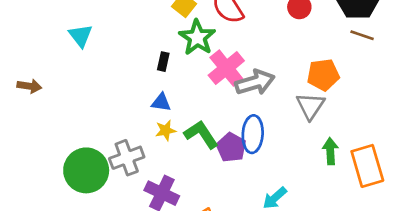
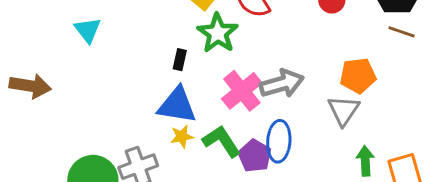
pink cross: (226, 68) -> (242, 91), moved
brown arrow: (29, 86) -> (30, 86), size x1.5
blue triangle: (161, 102) -> (177, 105), size x1.8

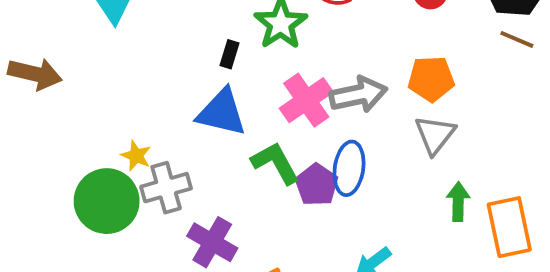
orange pentagon: (358, 76) -> (431, 79), moved
yellow star: (182, 136) -> (136, 156), moved, turned 30

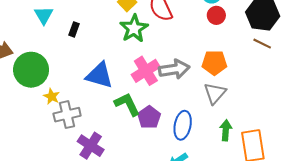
black rectangle: (230, 54) -> (74, 29), moved
blue ellipse: (349, 168) -> (183, 125), moved
green circle: (107, 201) -> (31, 70), moved

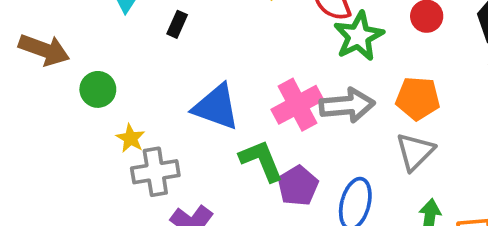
green star: (134, 28) -> (359, 36), moved
green circle: (31, 70) -> (98, 89), size x0.6

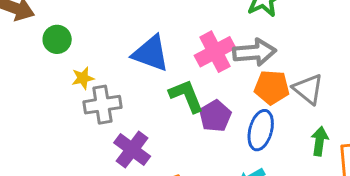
orange pentagon: (418, 98) -> (272, 87), moved
yellow star: (131, 138) -> (83, 78), turned 30
gray triangle: (415, 152) -> (308, 89), turned -36

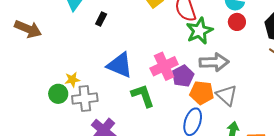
green circle: (57, 39) -> (58, 94), moved
gray arrow: (254, 52) -> (214, 62), moved
purple pentagon: (215, 116) -> (183, 76), moved

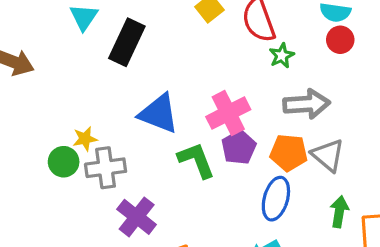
black rectangle: (101, 19) -> (127, 42), size x2.0
green star: (199, 31) -> (282, 56), size x0.6
purple pentagon: (183, 76) -> (239, 147), moved

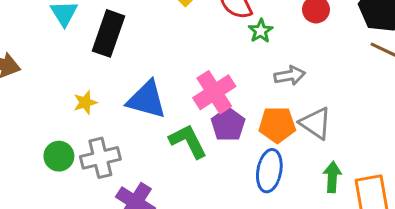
gray arrow: (307, 104) -> (290, 76), size x0.7
yellow star: (85, 139) -> (85, 102), moved

